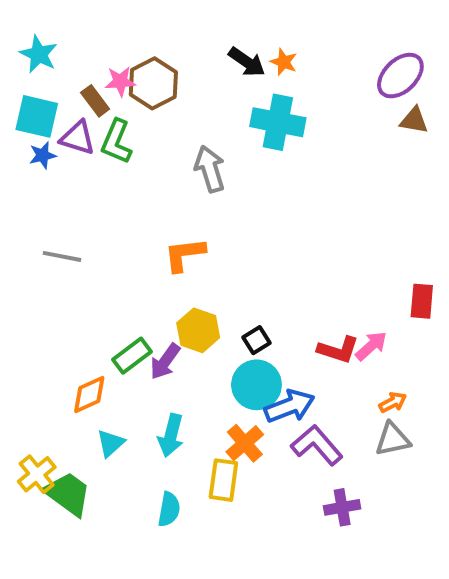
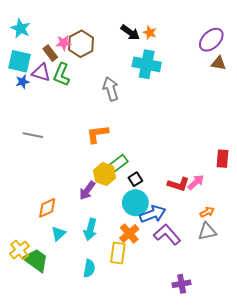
green rectangle: (132, 356) -> (118, 164), moved
purple cross: (342, 507) -> (182, 284), moved

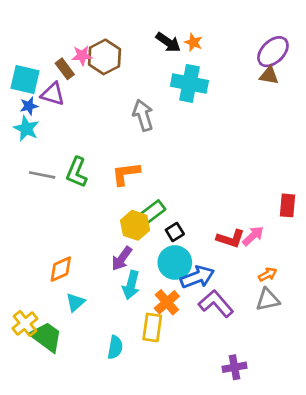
cyan star: (21, 28) -> (26, 129), moved
brown triangle: (218, 63) -> (269, 75), moved
green L-shape: (62, 75) -> (77, 172), moved
purple arrow: (87, 190) -> (122, 259), moved
cyan arrow: (90, 229) -> (131, 285), moved

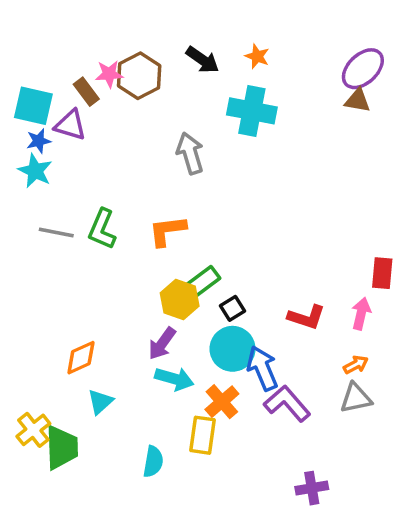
black arrow: (168, 42) -> (203, 60), moved
pink arrow: (253, 236) -> (361, 314), moved, turned -35
blue arrow: (197, 277) -> (262, 368), turned -92
cyan arrow: (131, 285) -> (174, 379), turned -88
green trapezoid: (46, 337) -> (62, 448), turned 52

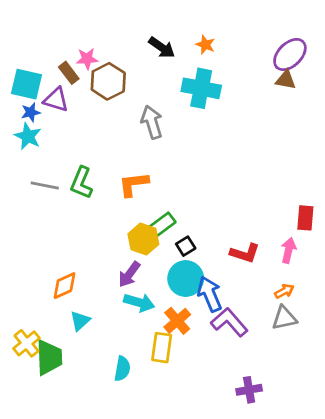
brown hexagon: (139, 76) -> (108, 81), moved

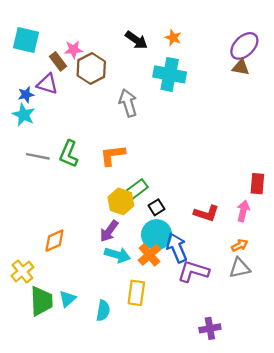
cyan square: (26, 84) -> (26, 40), moved
cyan triangle: (80, 321) -> (68, 299), moved
orange cross: (177, 321) -> (149, 255), moved
purple L-shape: (229, 322) -> (193, 271), turned -32
yellow cross: (26, 343) -> (22, 271), moved

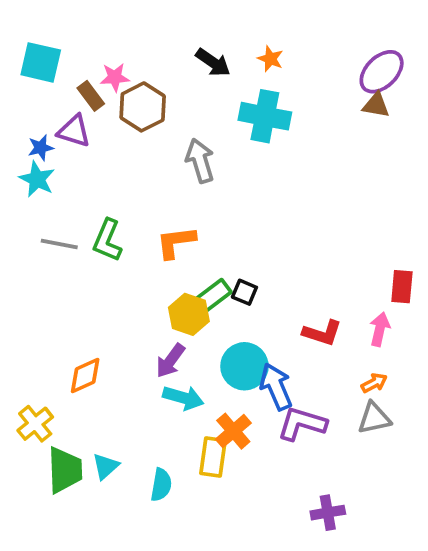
black square: (157, 207) -> (244, 292), moved, turned -35
orange cross: (149, 255) -> (233, 431), moved

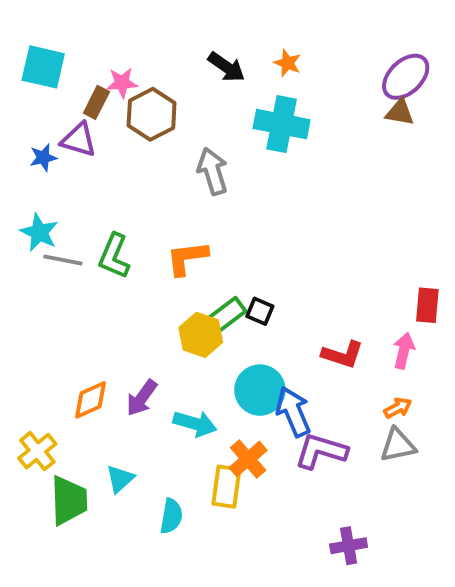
brown rectangle: (91, 96) -> (96, 102), turned 64
cyan star: (37, 179) -> (39, 232), moved
purple arrow: (170, 361) -> (142, 398), moved
cyan triangle: (106, 466) -> (120, 479), moved

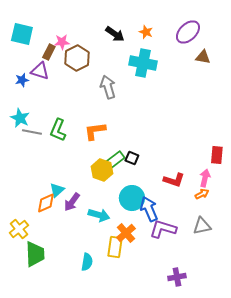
purple ellipse: (406, 77) -> (188, 32), moved
orange arrow: (398, 408) -> (202, 194), moved
cyan triangle: (120, 479) -> (57, 190), moved

